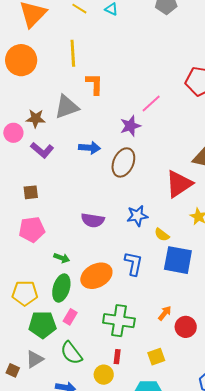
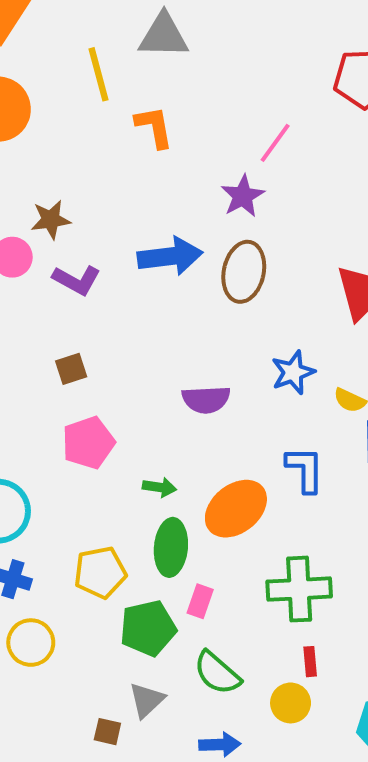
gray triangle: (67, 107) -> (163, 36), moved, turned 32
blue arrow: (89, 148) -> (170, 256), size x1.4

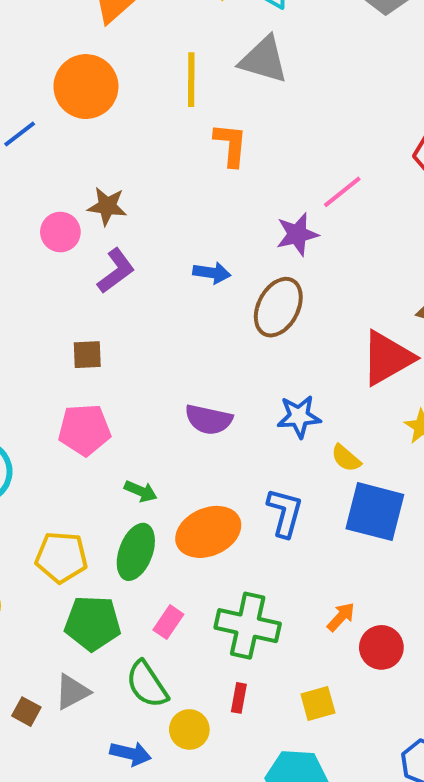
blue arrow: (170, 256) -> (212, 273), size x0.6
purple L-shape: (77, 280) -> (116, 271), turned -81
pink rectangle: (200, 601) -> (168, 622), moved
yellow circle: (291, 703) -> (189, 729), moved

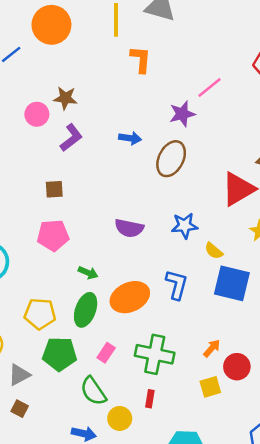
gray triangle: (72, 692) -> (19, 375), moved
yellow square: (318, 703) -> (210, 387), moved

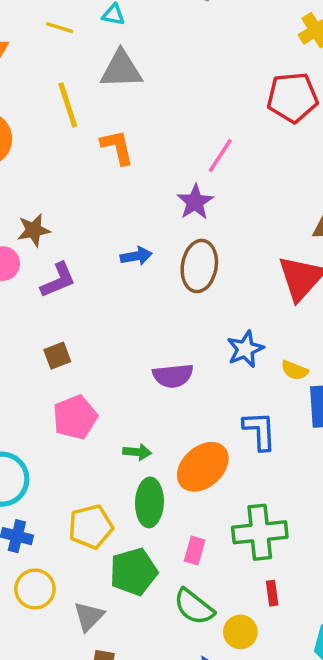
purple L-shape: (71, 138) -> (58, 280), turned 32

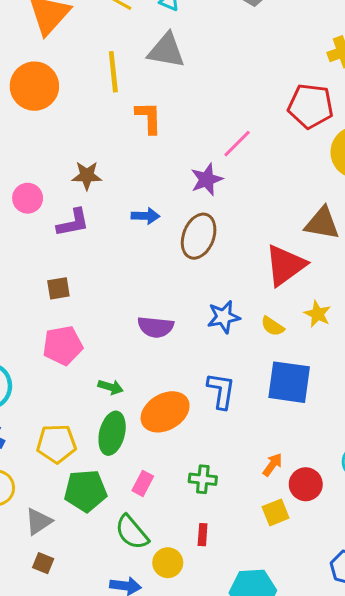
brown star: (34, 230) -> (87, 176), moved
yellow semicircle: (295, 370) -> (272, 326), moved
green cross: (260, 532) -> (203, 479), size x0.6

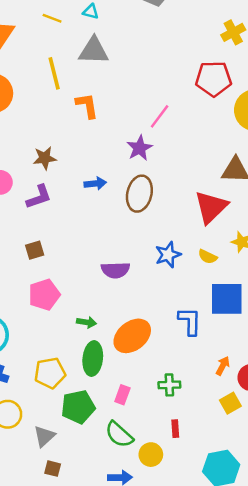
blue L-shape: (221, 391) -> (190, 321), moved

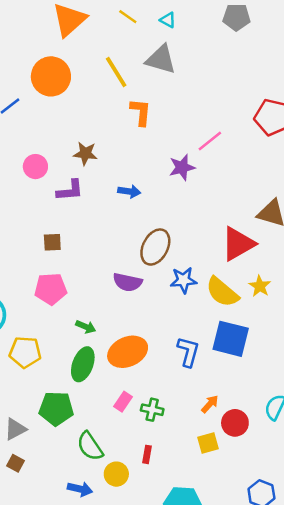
yellow line: (54, 73) -> (116, 72), turned -32
brown ellipse: (139, 194) -> (155, 247), moved
yellow semicircle: (208, 257) -> (222, 292), size x1.8
yellow pentagon: (50, 373) -> (25, 352), moved
pink rectangle: (122, 395) -> (123, 402), moved

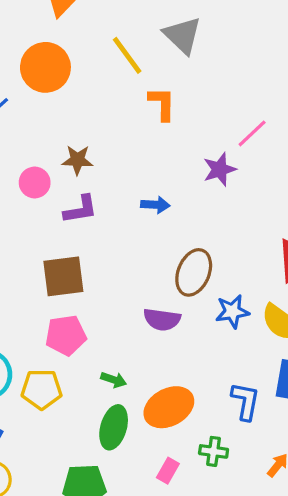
gray triangle: (161, 59) -> (182, 35), turned 32
brown star: (85, 153) -> (77, 160), moved
brown square: (52, 242) -> (63, 276), size x1.8
yellow pentagon: (25, 352) -> (42, 389), moved
green cross: (152, 410) -> (214, 451), moved

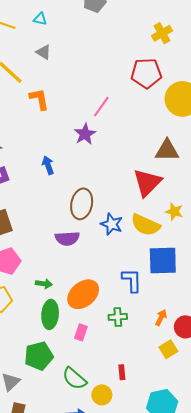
gray triangle: (182, 35) -> (43, 52), size x0.6
blue arrow: (155, 205) -> (48, 165), turned -102
blue star: (232, 311) -> (112, 224), turned -30
pink rectangle: (168, 471) -> (81, 332), moved

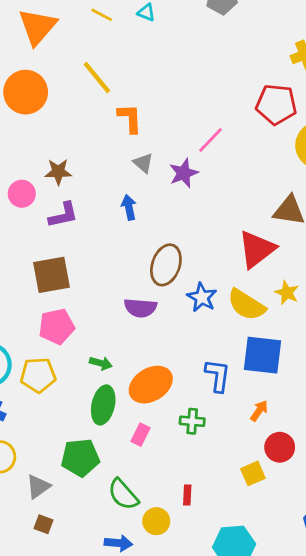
gray triangle: (43, 52) -> (143, 163), moved
orange arrow: (161, 318) -> (259, 411), moved

